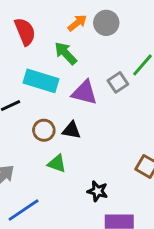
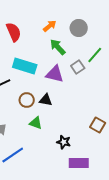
gray circle: (106, 23) -> (79, 28), moved
green arrow: (66, 53) -> (58, 47), moved

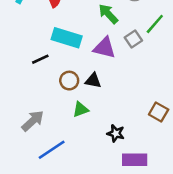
green triangle: (36, 123) -> (81, 109), turned -40

